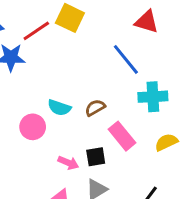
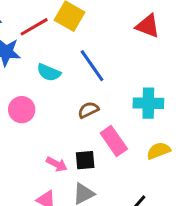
blue line: (126, 59) -> (92, 66), moved
cyan semicircle: (59, 108) -> (49, 72), moved
pink circle: (33, 127) -> (22, 110), moved

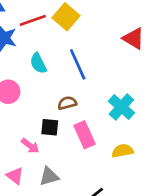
cyan semicircle: (49, 72) -> (38, 63), turned 30
cyan cross: (148, 103) -> (121, 107), turned 30
black square: (85, 160) -> (50, 127), moved

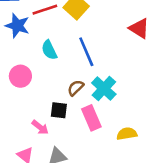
brown semicircle: (67, 103) -> (76, 88), turned -30
cyan cross: (121, 107) -> (104, 89), moved

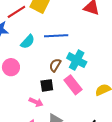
cyan semicircle: (49, 50) -> (28, 42), turned -98
blue line: (86, 52) -> (56, 36), turned -55

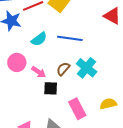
pink rectangle: (73, 85) -> (77, 109), moved
pink arrow: (36, 102) -> (39, 72), moved

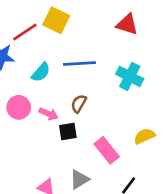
cyan cross: (87, 68) -> (130, 76), moved

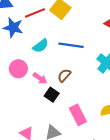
black square: (68, 131) -> (52, 95), turned 32

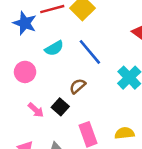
blue line: (71, 45) -> (90, 52), turned 35
pink arrow: (40, 78) -> (36, 110), moved

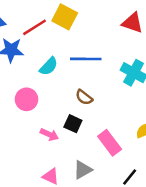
blue line: (90, 52) -> (86, 59), turned -32
brown semicircle: (78, 86) -> (84, 97), turned -84

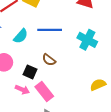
black square: (73, 124) -> (30, 72), moved
pink rectangle: (110, 143) -> (44, 92), moved

